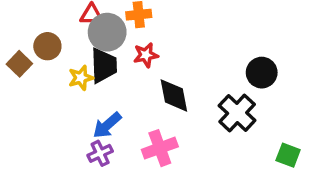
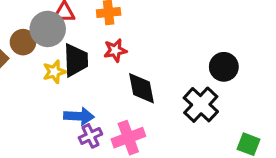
gray circle: (107, 32) -> (48, 29), moved
blue arrow: (107, 125) -> (79, 116), turned -136
purple cross: (100, 153) -> (90, 136), moved

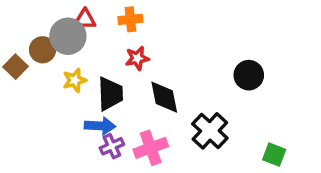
black trapezoid: (76, 60) -> (110, 94), moved
black cross: (201, 105) -> (210, 131), moved

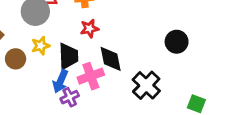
brown circle: (43, 50) -> (16, 59), moved
blue arrow: (100, 126) -> (60, 81), turned 110
pink cross: (151, 148) -> (91, 76), moved

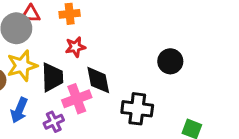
yellow star: (41, 46) -> (22, 66), size x1.5
blue arrow: (60, 81) -> (19, 110), moved
black cross: (146, 85) -> (137, 109), turned -36

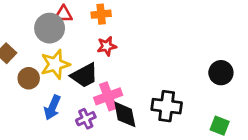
black circle: (170, 61) -> (221, 73), moved
black trapezoid: (52, 77) -> (84, 75), turned 64
black diamond: (98, 80) -> (125, 114), moved

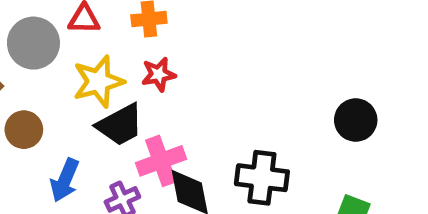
gray circle: (50, 28) -> (33, 43), moved
yellow star: (55, 64) -> (98, 82), moved

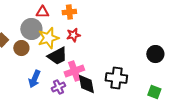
gray circle: (33, 43) -> (31, 29), moved
brown circle: (24, 130) -> (21, 48), moved

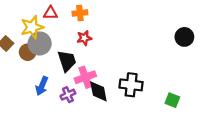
gray circle: (31, 29) -> (40, 43), moved
yellow star: (48, 38) -> (32, 27), moved
black circle: (155, 54) -> (184, 37), moved
black trapezoid: (57, 56) -> (67, 61), turned -80

